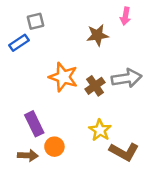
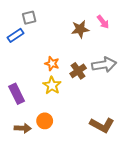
pink arrow: (125, 16) -> (103, 22), moved, turned -48
orange star: (63, 77) -> (52, 64), size x0.6
purple rectangle: (34, 124) -> (17, 94), moved
yellow star: (100, 130) -> (52, 85), moved

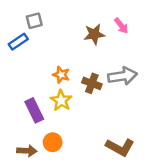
brown cross: (78, 71) -> (92, 83), turned -35
purple rectangle: (17, 94) -> (34, 110), moved

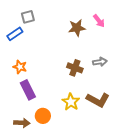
orange star: (61, 75) -> (20, 67), moved
gray arrow: (123, 76) -> (100, 62), size x0.6
yellow star: (61, 101) -> (71, 102), moved
brown L-shape: (120, 147) -> (98, 100), moved

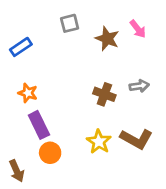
gray square: (28, 17) -> (70, 23), moved
brown star: (77, 28) -> (107, 39), turned 30
orange circle: (43, 116) -> (50, 153), moved
brown arrow: (22, 123) -> (17, 171), moved, turned 63

